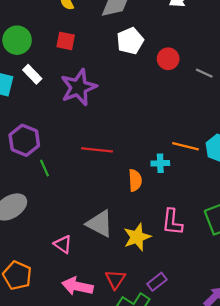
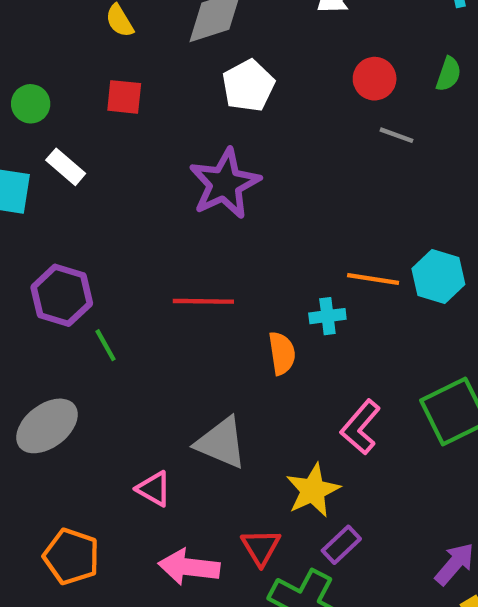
green circle: (17, 40) -> (31, 104), size x0.7
red circle: (168, 59) -> (375, 79), moved
purple star: (79, 87) -> (225, 184), moved
pink L-shape: (172, 222) -> (361, 427), turned 40
yellow star: (137, 237) -> (313, 490), moved

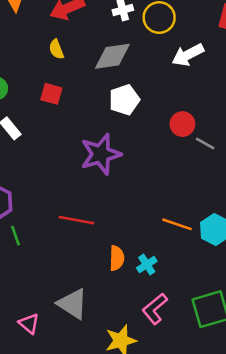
red circle: (375, 79) -> (182, 124), moved
cyan cross: (327, 316) -> (147, 265), moved, turned -36

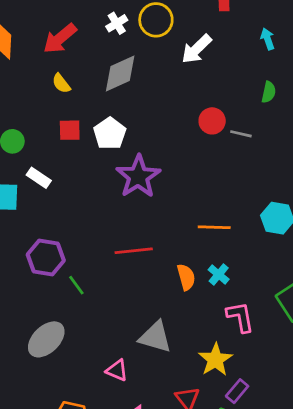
white pentagon: (124, 100) -> (110, 133), moved
orange line: (177, 224) -> (214, 227), moved
pink L-shape: (155, 309) -> (240, 317), turned 136

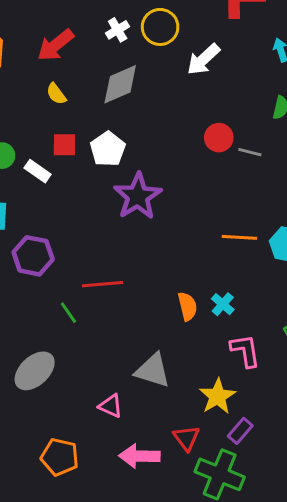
white rectangle: (39, 178) -> (38, 171), moved
orange line: (214, 227) -> (239, 237), moved
red line: (134, 251) -> (102, 284), moved
purple hexagon: (46, 257) -> (33, 256), moved

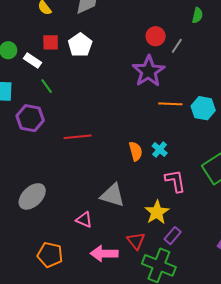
gray line: (250, 152) -> (177, 46), turned -70
purple star: (138, 196) -> (149, 71), moved
green line: (68, 313) -> (47, 86), moved

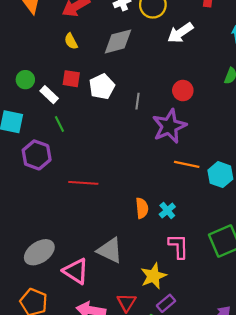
gray line: (177, 46) -> (137, 101), moved, turned -35
gray ellipse: (32, 196) -> (39, 252), moved
pink triangle: (84, 220) -> (76, 271), size x1.5

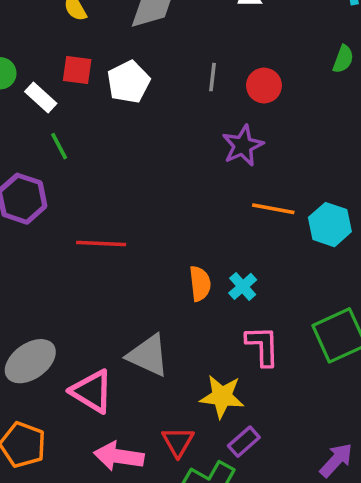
gray line: (137, 101) -> (212, 77), moved
purple star: (169, 126) -> (243, 146), size x0.7
yellow star: (153, 276) -> (222, 397), turned 30

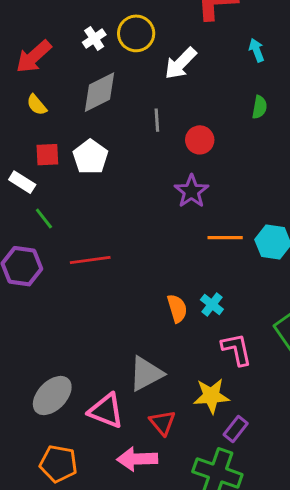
gray line: (212, 77) -> (157, 120), moved
red line: (101, 244) -> (90, 260), moved
gray triangle: (148, 355) -> (146, 374), turned -42
red triangle: (178, 442) -> (162, 423), moved

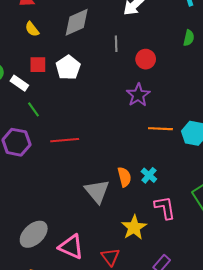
gray triangle: (146, 374) -> (97, 191), moved, turned -44
yellow star: (211, 396) -> (134, 227), moved, turned -30

